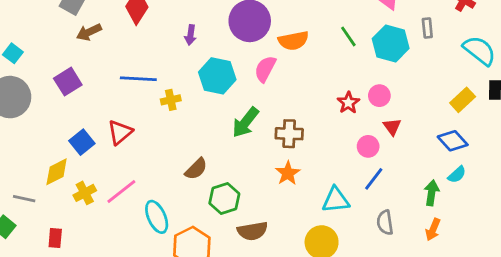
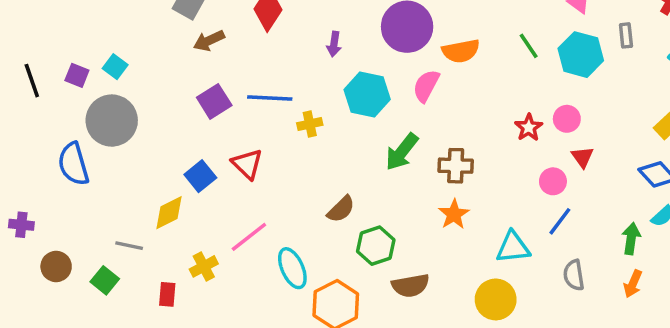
purple square: (68, 82) -> (214, 101), moved
red triangle: (120, 132) -> (247, 164), turned -36
yellow cross: (85, 193) -> (204, 266), moved

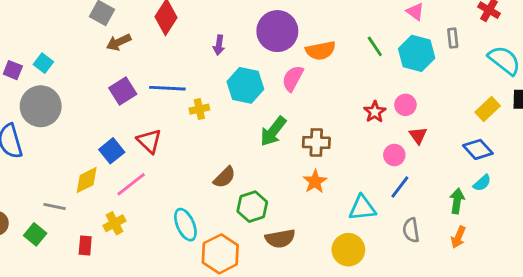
pink line: (249, 237) -> (131, 184), moved

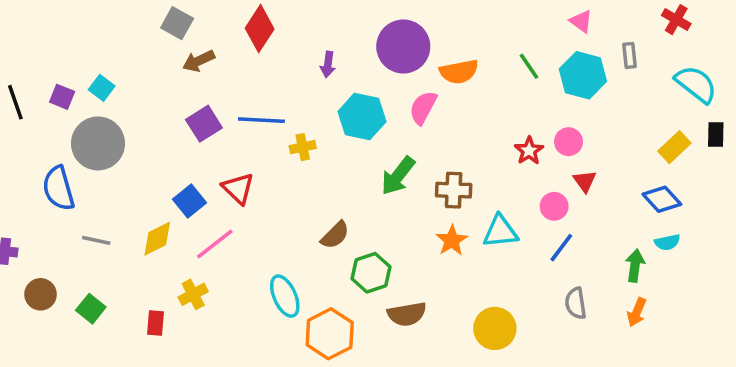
cyan semicircle: (482, 183) -> (667, 242), turned 30
gray line: (55, 207) -> (96, 240), moved
cyan triangle: (362, 208) -> (500, 231), moved

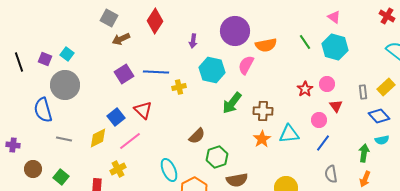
gray rectangle: (630, 55) -> (363, 92), moved

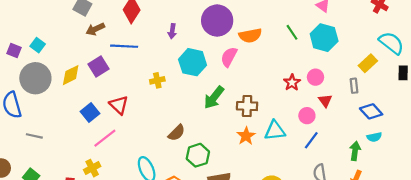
blue line: (156, 72) -> (124, 46), moved
yellow rectangle: (386, 87) -> (368, 63), moved
yellow diamond: (98, 138) -> (71, 75), moved

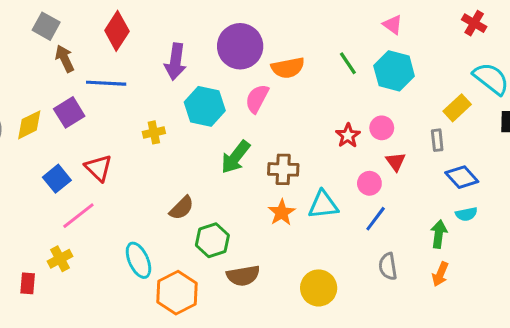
brown arrow: (95, 29) -> (65, 59), turned 90
purple arrow: (172, 31) -> (175, 62), size x1.6

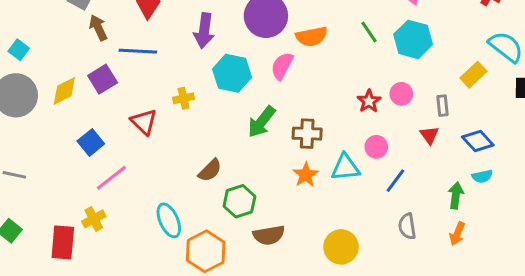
gray rectangle: (437, 140) -> (443, 106), moved
red triangle: (396, 162) -> (429, 135), moved
red triangle: (98, 168) -> (144, 122), moved
pink circle: (369, 183) -> (376, 147), moved
red rectangle: (28, 283) -> (63, 242), size x1.6

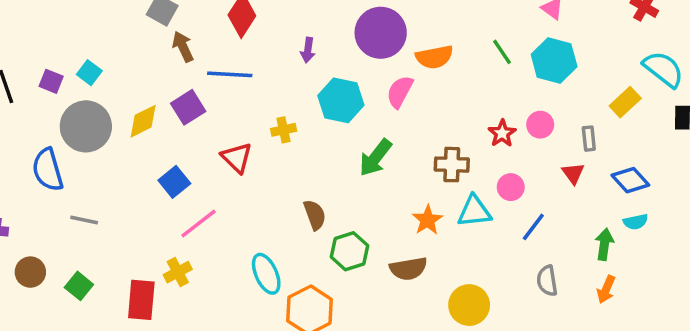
purple arrow: (204, 31) -> (308, 50), size x0.6
brown cross: (307, 134) -> (452, 165), moved
brown semicircle: (210, 170) -> (315, 215), turned -65
brown semicircle: (269, 235) -> (408, 269), moved

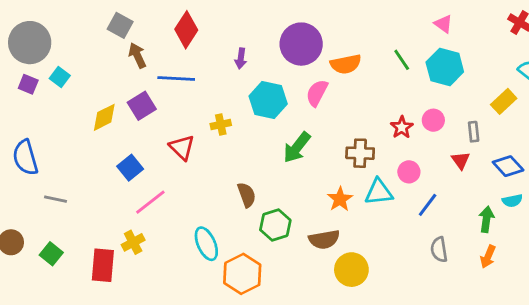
gray circle: (86, 126) -> (30, 43), moved
yellow circle: (469, 305) -> (351, 270), moved

